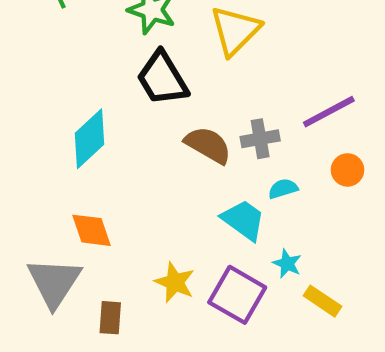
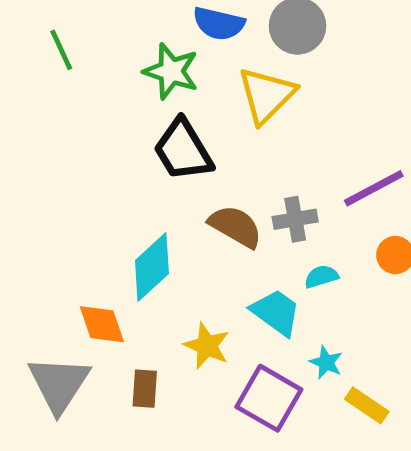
cyan diamond: (89, 139) -> (152, 267), moved
yellow star: (175, 282) -> (207, 346), moved
brown rectangle: (110, 318) -> (145, 389), moved

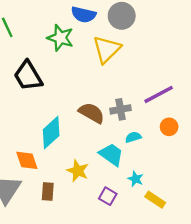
black trapezoid: (183, 150) -> (28, 76), moved
purple square: (269, 398) -> (108, 196), size x0.6

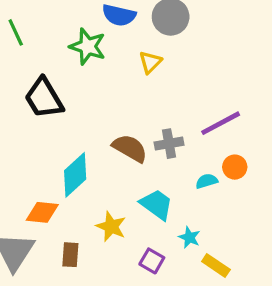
yellow triangle: (107, 49) -> (150, 62), size x0.6
cyan semicircle: (133, 137) -> (207, 181), moved
orange diamond: (27, 160) -> (42, 212), turned -65

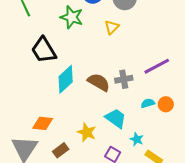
orange circle: (235, 167) -> (166, 104), moved
cyan diamond: (75, 175) -> (66, 79), moved
brown rectangle: (70, 255) -> (61, 150), turned 49

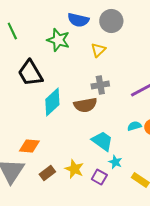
gray cross: (124, 79) -> (100, 85), moved
brown semicircle: (99, 82) -> (85, 105), turned 140
yellow star: (87, 132) -> (74, 169), moved
cyan star: (137, 139) -> (115, 162), moved

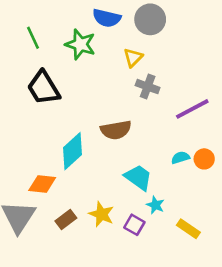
green line: (12, 31) -> (33, 38), moved
gray cross: (100, 85) -> (148, 87), moved, turned 30
cyan diamond: (52, 102) -> (72, 151), moved

